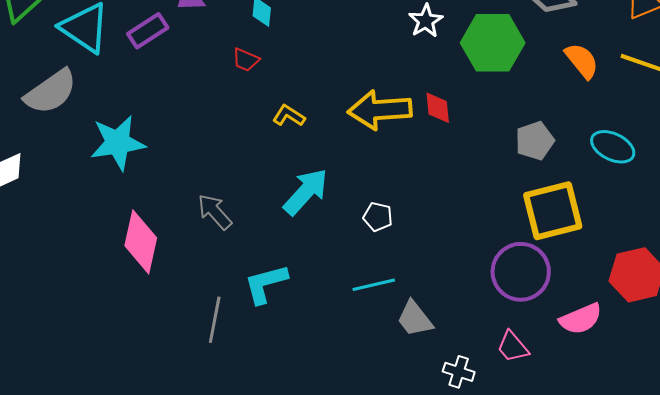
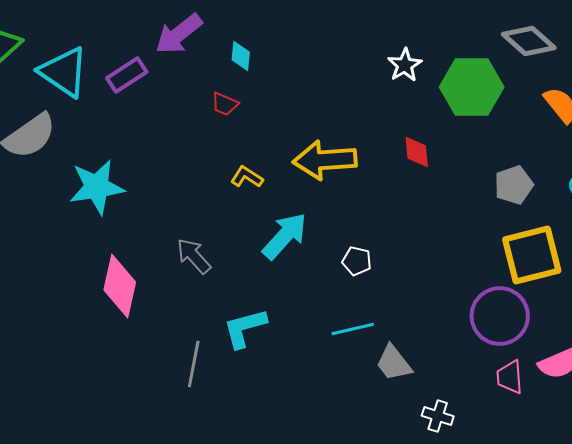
yellow arrow: (380, 110) -> (325, 160), moved
yellow L-shape: (289, 116) -> (247, 177), moved
pink trapezoid: (513, 347) -> (510, 377), moved, turned 36

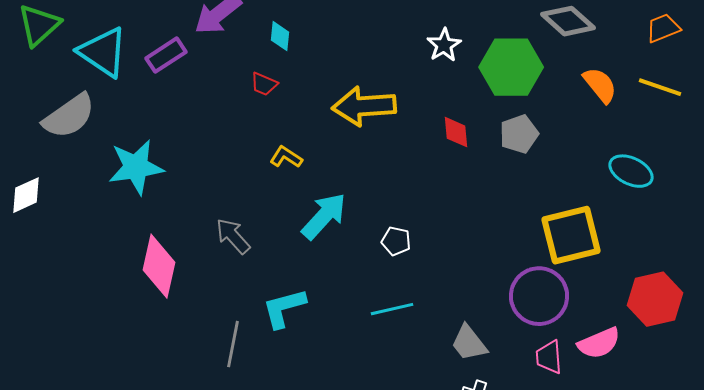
yellow arrow: (325, 160) -> (364, 106), moved
gray pentagon: (514, 185) -> (519, 134), moved
gray trapezoid: (394, 363) -> (469, 343), moved

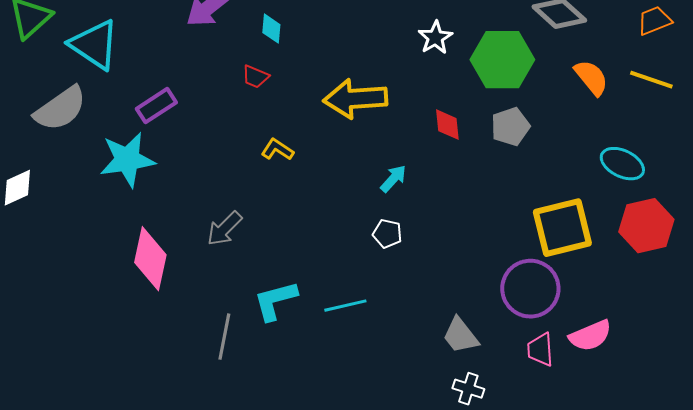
purple rectangle: (166, 55) -> (156, 106), moved
cyan arrow: (324, 216) -> (393, 179), moved, size x0.6
gray arrow: (233, 236) -> (224, 229), turned -93
red hexagon: (655, 299) -> (646, 226), moved
cyan line: (392, 309) -> (345, 306), moved

